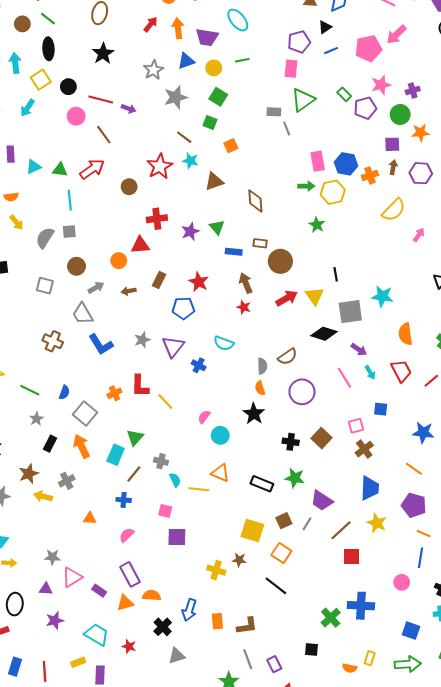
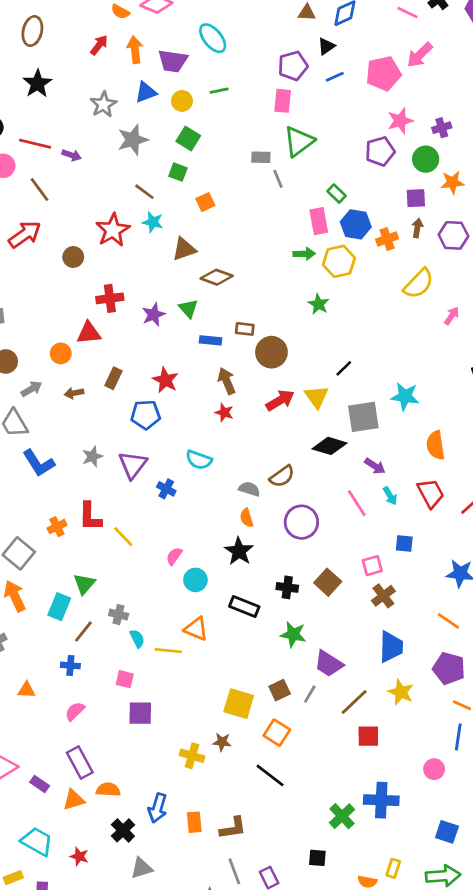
green rectangle: (344, 94) -> (336, 194), moved
brown diamond: (255, 201) -> (217, 277), moved, turned -65
black line: (336, 274) -> (344, 368), turned 56
gray semicircle: (262, 366) -> (249, 489), turned -70
black rectangle: (262, 484) -> (244, 607), moved

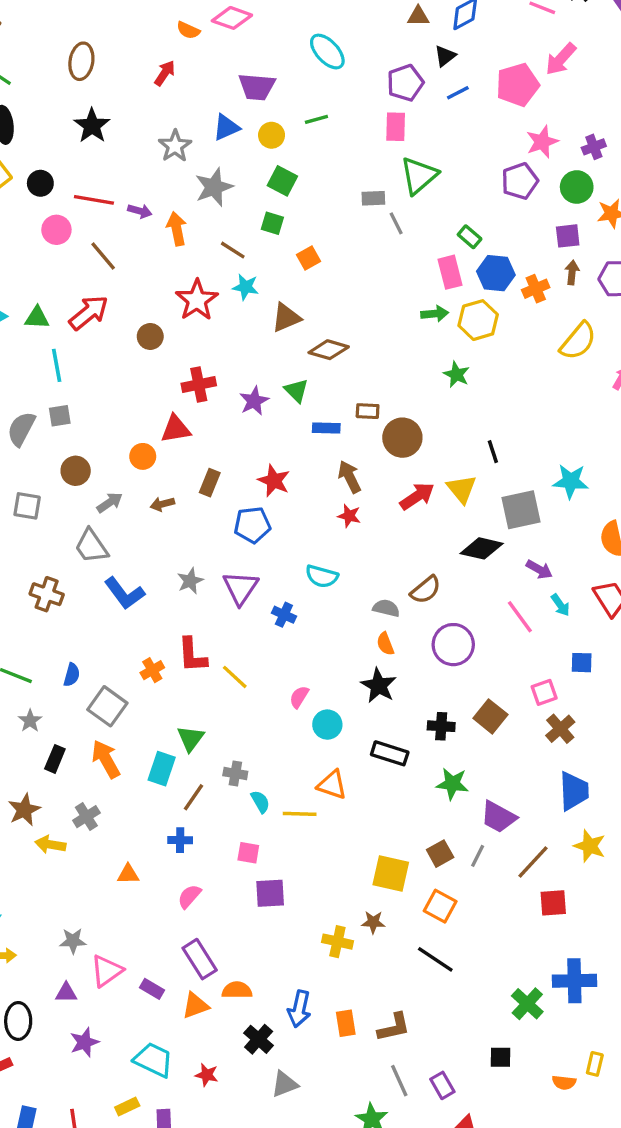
cyan ellipse: (213, 38) -> (327, 52), moved
orange arrow: (135, 50) -> (177, 229), moved
black line: (344, 368) -> (493, 452), turned -60

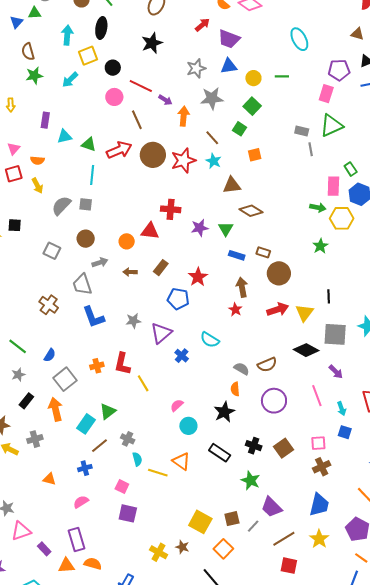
purple trapezoid: (257, 87) -> (229, 39), moved
brown circle: (150, 336) -> (153, 155), moved, size x1.6
cyan arrow: (560, 605) -> (342, 409), moved
blue cross: (180, 840) -> (85, 468), turned -32

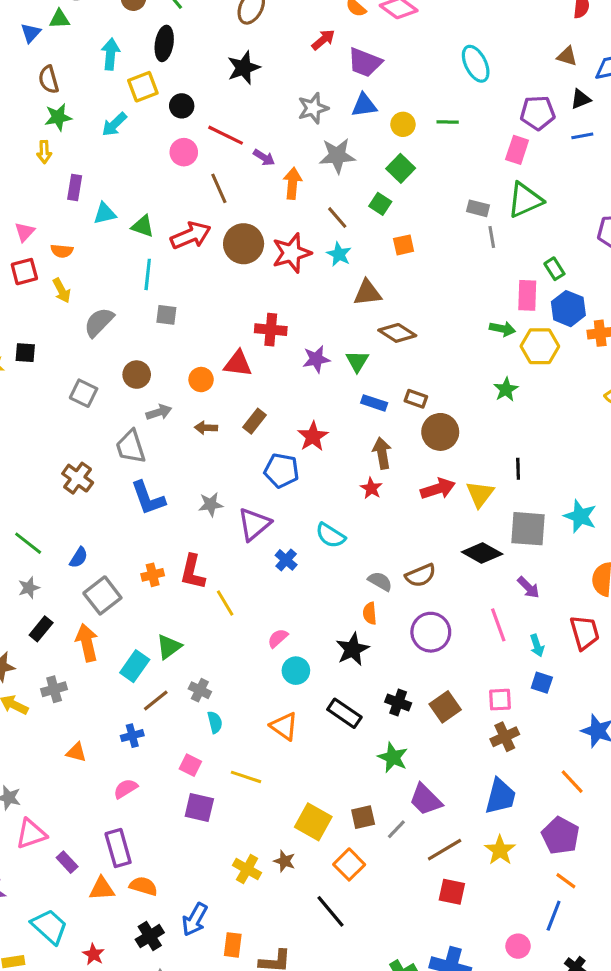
yellow arrow: (11, 105) -> (44, 152), moved
gray square: (86, 204) -> (166, 315), moved
yellow line: (158, 473) -> (246, 777), moved

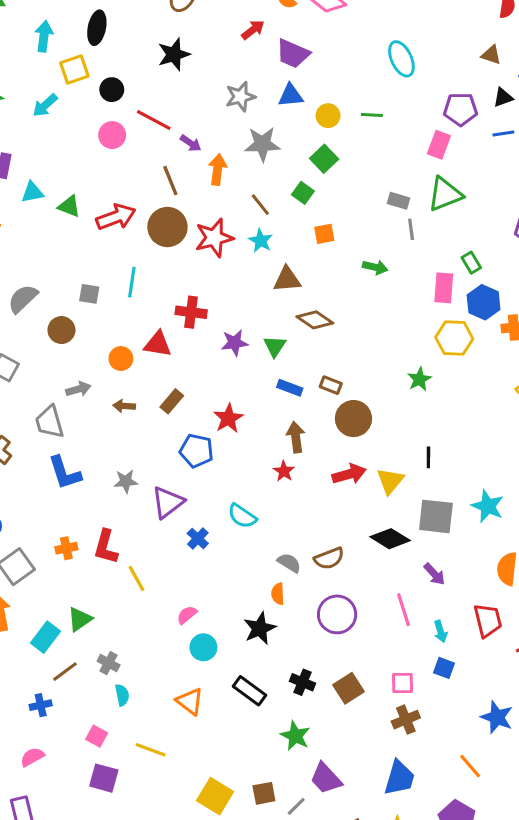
brown line: (219, 188) -> (170, 181), moved
cyan line: (148, 274) -> (132, 282), moved
green arrow: (502, 329) -> (375, 267), moved
brown circle: (137, 375) -> (61, 330), moved

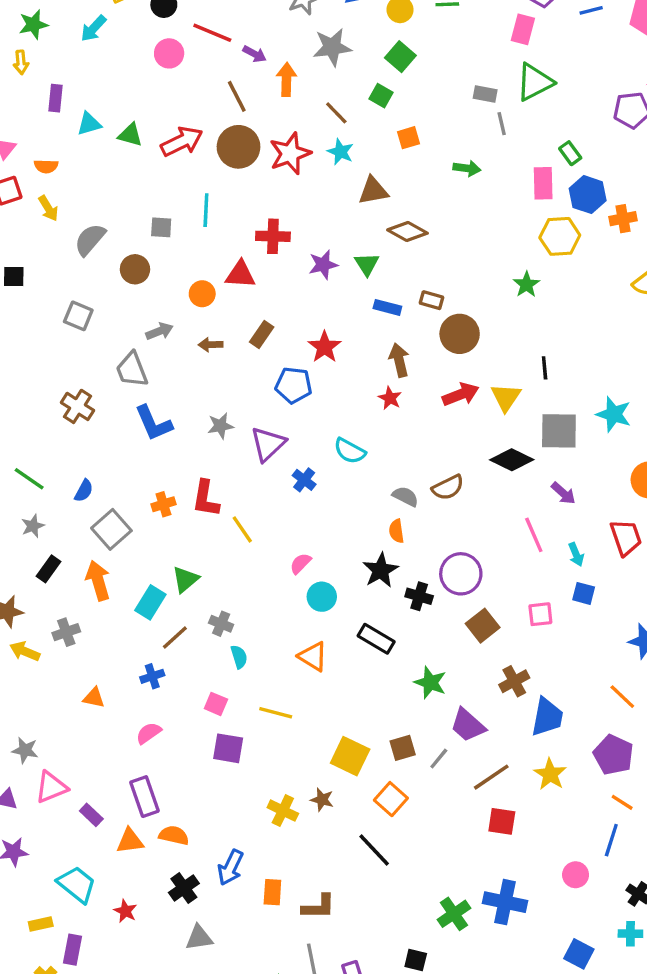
purple circle: (337, 614) -> (461, 574), moved
black cross: (302, 682) -> (419, 596), moved
brown cross: (406, 720) -> (514, 681), moved

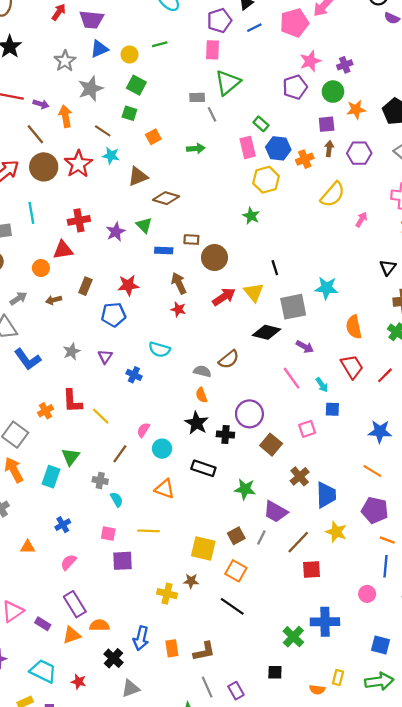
red star: (325, 347) -> (128, 285), turned -30
purple triangle: (268, 444) -> (105, 357), size x0.6
brown line: (175, 638) -> (120, 454), moved

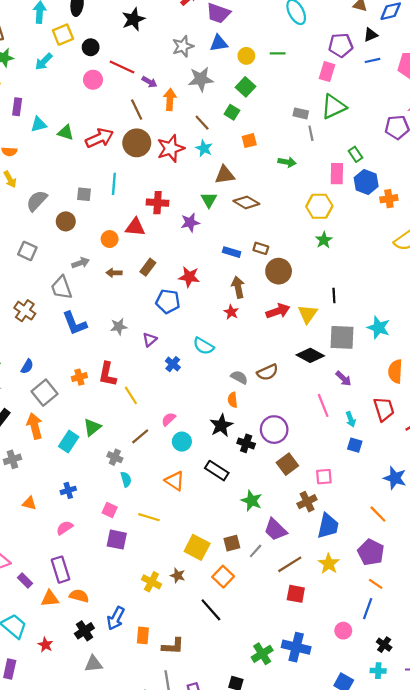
yellow hexagon: (266, 180) -> (319, 206), moved
green triangle: (144, 225) -> (209, 200), moved
pink square: (307, 429) -> (324, 477), moved

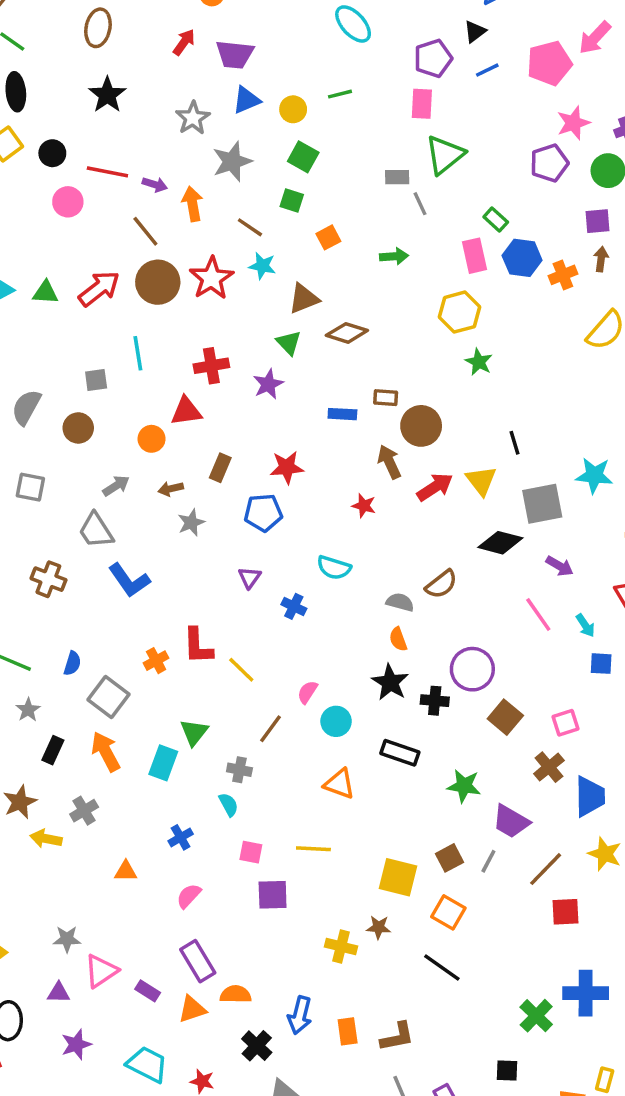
brown arrow: (238, 287) -> (389, 462), moved
gray star: (119, 327) -> (191, 523), moved
cyan semicircle: (126, 479) -> (229, 805), moved

